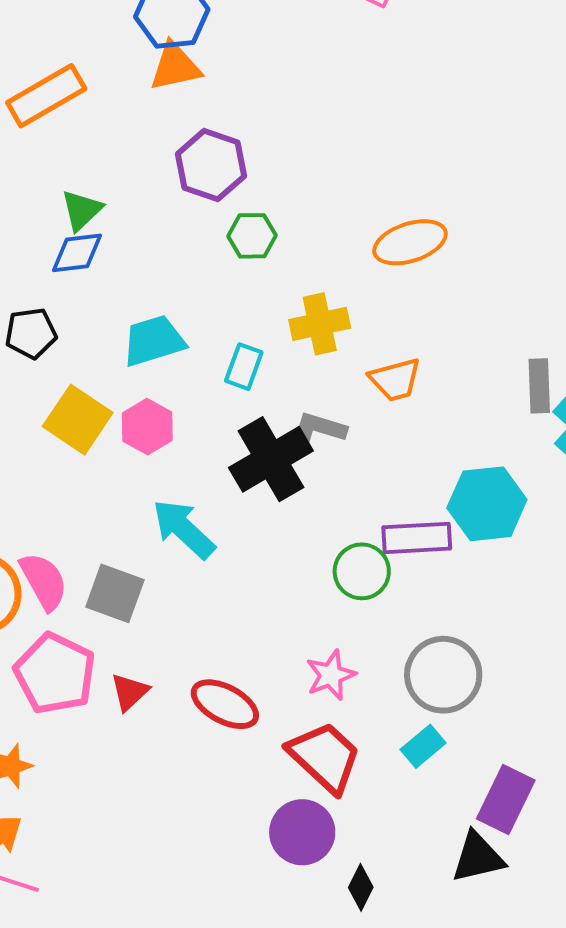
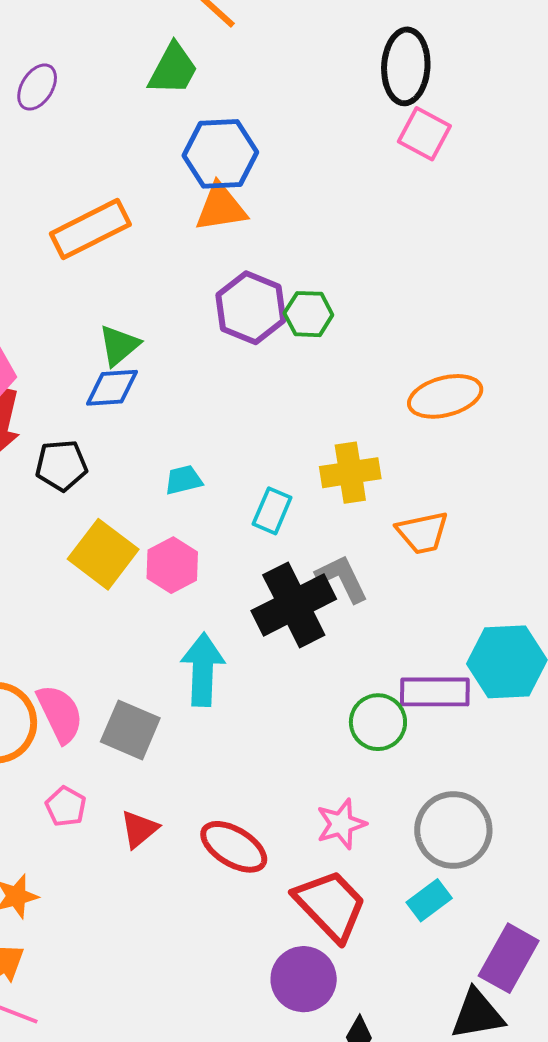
green hexagon: (252, 236) -> (308, 314), moved
cyan trapezoid: (154, 341) -> (184, 480), size x0.6
gray L-shape: (318, 430) -> (342, 579), turned 44
cyan arrow: (184, 529) -> (203, 670), turned 46
pink pentagon: (55, 674) -> (66, 806), size x0.5

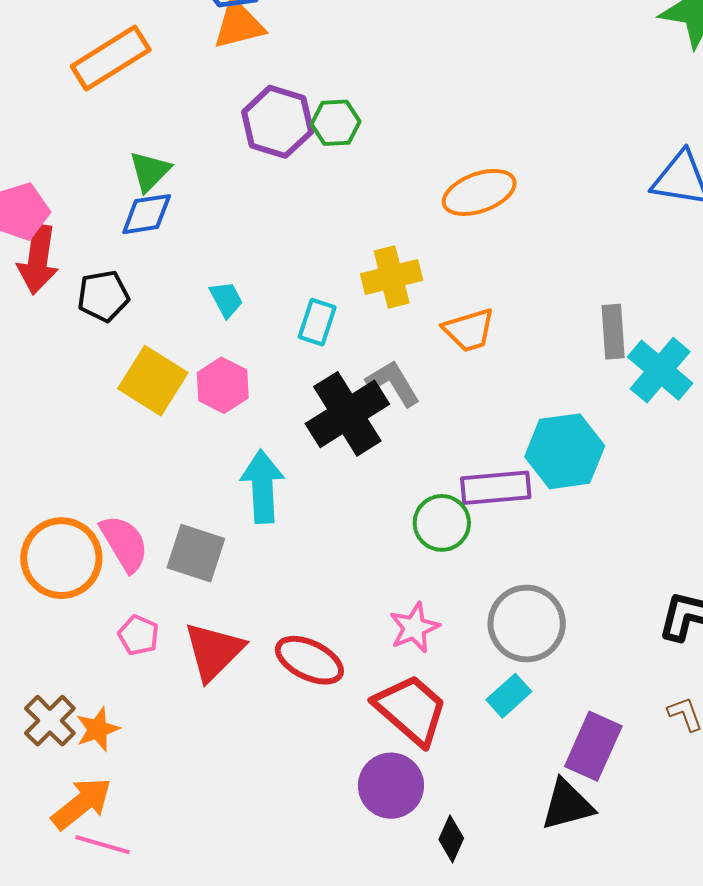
cyan trapezoid: (184, 480) -> (226, 299), turned 81
red triangle: (139, 829) -> (214, 651), size x1.6

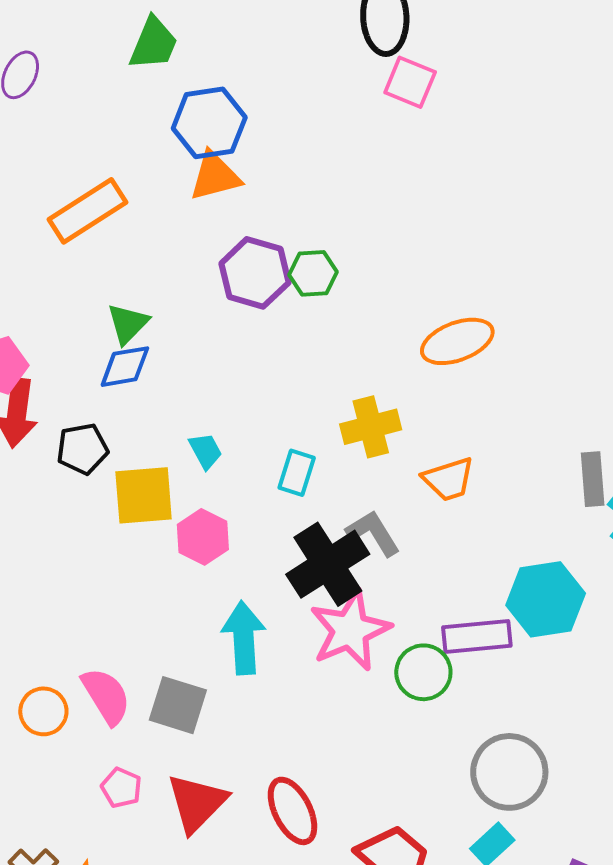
yellow square: (153, 381) -> (144, 495), moved, turned -36
orange circle: (61, 558) -> (43, 711), size x0.6
pink star: (414, 628) -> (350, 630), moved, size x1.6
red ellipse: (309, 660) -> (292, 811), turned 38

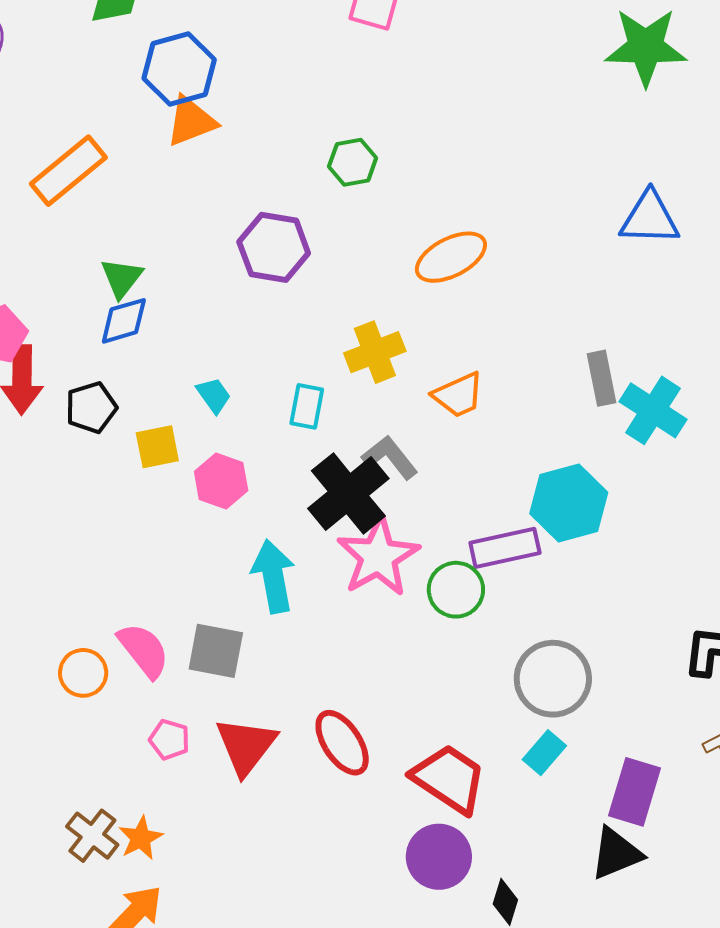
purple hexagon: (255, 273) -> (274, 247), moved
green hexagon: (313, 273) -> (353, 162), moved
yellow square: (144, 495) -> (157, 447), size x0.7

